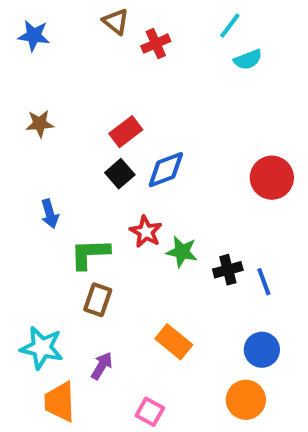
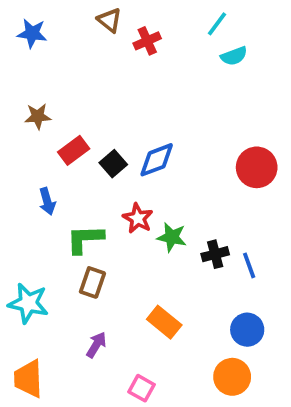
red rectangle: (126, 132) -> (74, 150), moved
cyan star: (42, 348) -> (28, 303), moved
orange trapezoid: (60, 402) -> (28, 379), moved

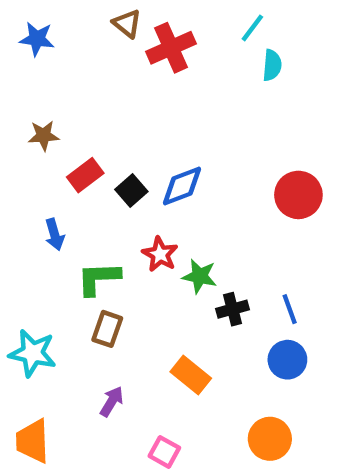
red cross: (147, 41) -> (171, 48), size x1.5
cyan semicircle: (234, 56) -> (272, 65), turned -64
black cross: (215, 254) -> (232, 309), moved
blue circle: (247, 330) -> (287, 360), moved

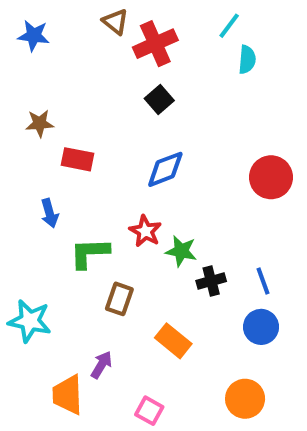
red rectangle: (85, 175) -> (77, 159), turned 48
black square: (131, 191) -> (159, 99), moved
brown rectangle: (107, 329) -> (119, 299), moved
orange trapezoid: (33, 441) -> (68, 395), moved

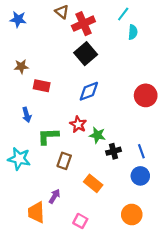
black square: (159, 99) -> (86, 54), size x1.5
cyan star: (30, 321) -> (19, 159), moved

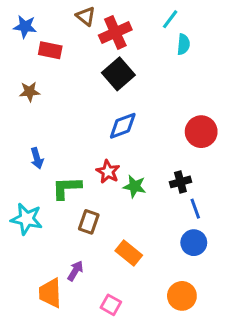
red rectangle: (42, 86) -> (50, 50), moved
black cross: (113, 151) -> (180, 182), moved

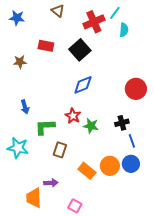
red cross: (115, 32) -> (94, 22), moved
red rectangle: (50, 50) -> (46, 46), moved
purple arrow: (75, 271) -> (51, 183), turned 56
orange circle: (182, 296) -> (110, 166), moved

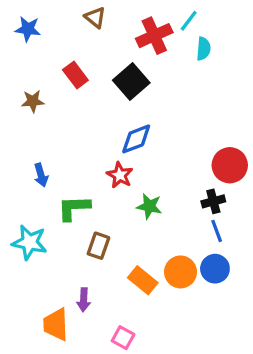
red rectangle: (46, 46) -> (75, 75), turned 42
red circle: (136, 89) -> (230, 165), moved
red star: (73, 116) -> (120, 175), moved
black cross: (122, 123) -> (213, 201), moved
purple arrow: (51, 183) -> (84, 300), turned 96

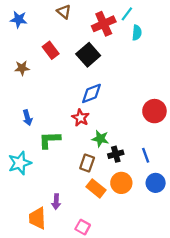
black cross: (213, 201) -> (116, 154), moved
cyan star: (29, 242) -> (20, 163), turned -30
brown rectangle: (98, 246) -> (87, 163), moved
blue circle: (215, 269) -> (156, 183), moved

